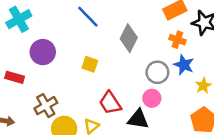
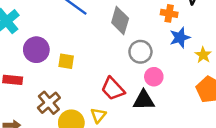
yellow square: (90, 64) -> (66, 61), moved
blue star: (184, 65) -> (180, 38), turned -30
gray circle: (157, 72) -> (140, 52), moved

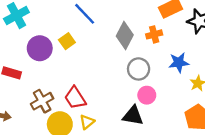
orange cross: (169, 13) -> (154, 34), moved, turned -35
yellow square: (66, 61) -> (67, 41), moved, turned 35
red trapezoid: (113, 89) -> (75, 98), moved

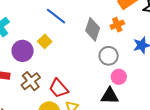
brown cross: (42, 101) -> (31, 81), moved

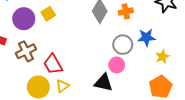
gray circle: (109, 56) -> (123, 45), moved

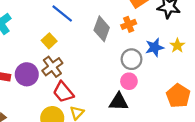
purple circle: (24, 19) -> (27, 74), moved
brown cross: (26, 51) -> (52, 67), moved
yellow star: (162, 57) -> (177, 46), moved

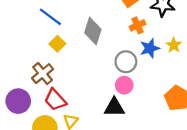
orange cross: (129, 24) -> (137, 25), moved
yellow square: (49, 41) -> (57, 44), moved
purple circle: (27, 74) -> (18, 101), moved

